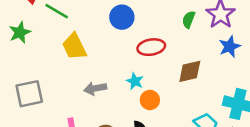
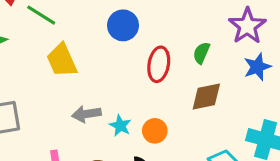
green semicircle: (189, 20) -> (201, 53), moved
red ellipse: (151, 47) -> (159, 64), turned -72
cyan star: (135, 81) -> (120, 126), moved

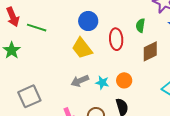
yellow trapezoid: (62, 60) -> (82, 48), moved

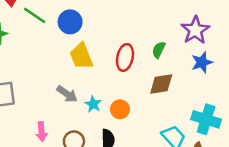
blue circle: (88, 21) -> (70, 22), moved
gray arrow: (80, 81) -> (67, 94), turned -138

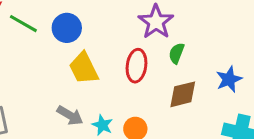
purple star: (195, 30) -> (156, 22), moved
blue star: (202, 62) -> (229, 79), moved

